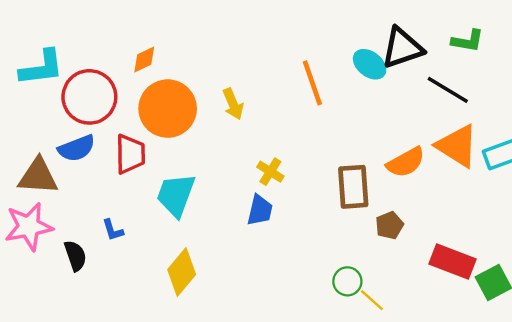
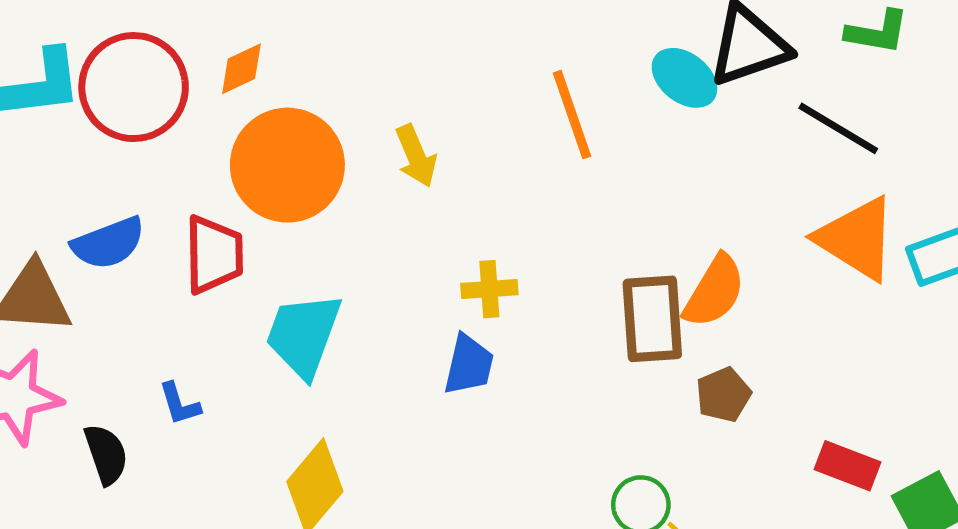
red circle: (89, 97) -> (134, 87), moved
orange semicircle: (406, 162) -> (714, 291), moved, turned -30
yellow cross: (270, 172) -> (489, 289), turned -36
red rectangle: (452, 262) -> (847, 466), size x0.7

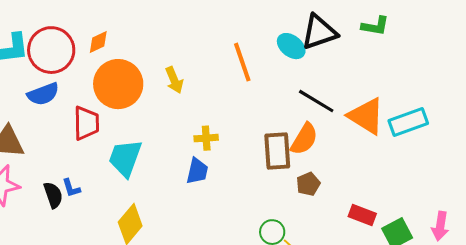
black line: (838, 128) -> (316, 101), moved
blue semicircle: (108, 243) -> (43, 94), moved
black semicircle: (106, 454) -> (53, 195), moved

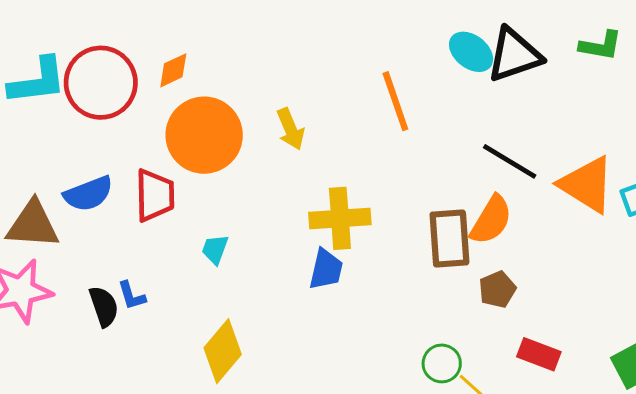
cyan ellipse: (291, 46) -> (471, 52), moved
blue semicircle: (43, 94) -> (88, 194), moved
yellow cross: (206, 138) -> (340, 218), size x1.6
cyan trapezoid: (125, 158) -> (215, 249), size x0.5
red rectangle: (362, 215) -> (539, 354), moved

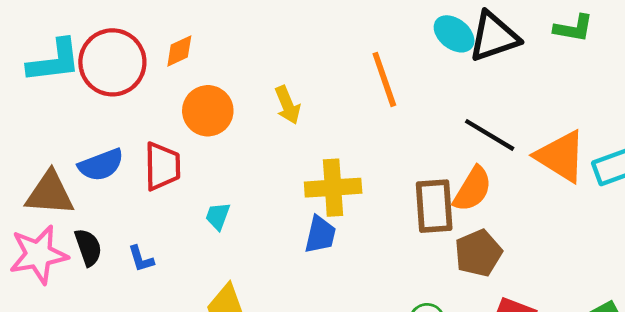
orange circle: (204, 135) -> (208, 111), size x0.7
brown pentagon: (497, 289) -> (478, 253), size x1.4
black semicircle: (104, 306) -> (88, 247), moved

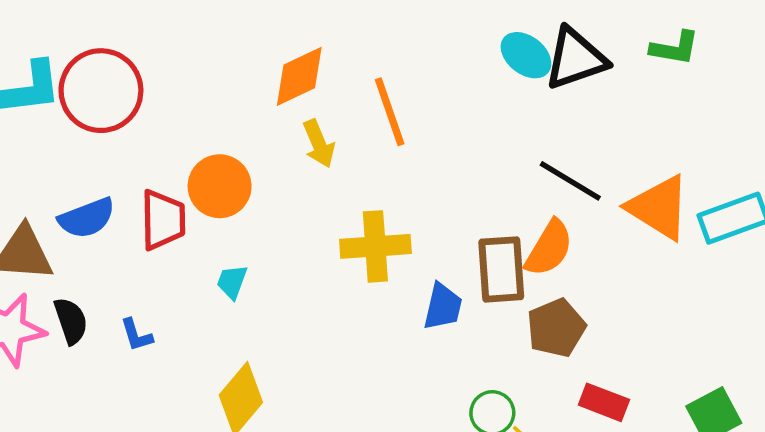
orange diamond: (179, 51) -> (299, 76), moved, size x1.5
orange line: (384, 79) -> (390, 112), moved
orange circle: (208, 111) -> (220, 186), moved
blue trapezoid: (320, 235) -> (443, 307), moved

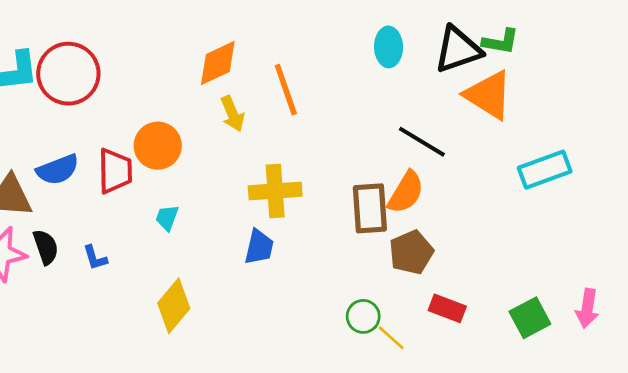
cyan ellipse: (526, 55) -> (389, 47), turned 51
black triangle: (576, 59) -> (458, 50), moved
orange triangle: (659, 207) -> (489, 95), moved
blue trapezoid: (443, 307) -> (259, 247), moved

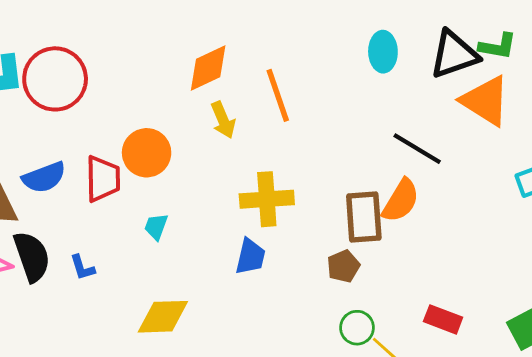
black semicircle: (46, 247) -> (32, 257), size x1.4
brown pentagon: (411, 252) -> (343, 266), moved, size x0.7
yellow diamond: (174, 306) -> (163, 317), turned 48

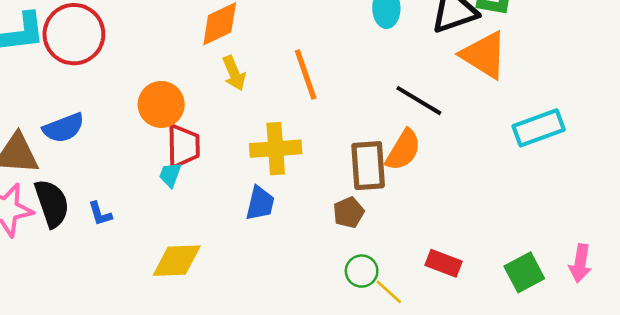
orange line: (278, 95) -> (306, 74), moved
red trapezoid: (103, 179) -> (183, 146), moved

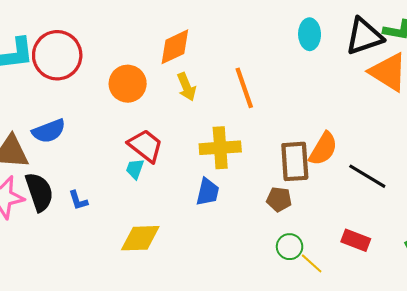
black line: (419, 101) -> (367, 176), moved
orange circle: (161, 104) -> (128, 84), moved
red trapezoid: (183, 146) -> (145, 146), turned -51
brown pentagon: (349, 212) -> (279, 199), turned 30

